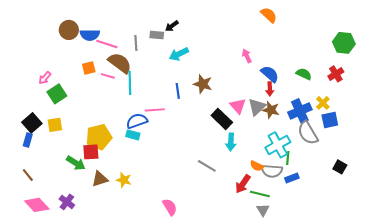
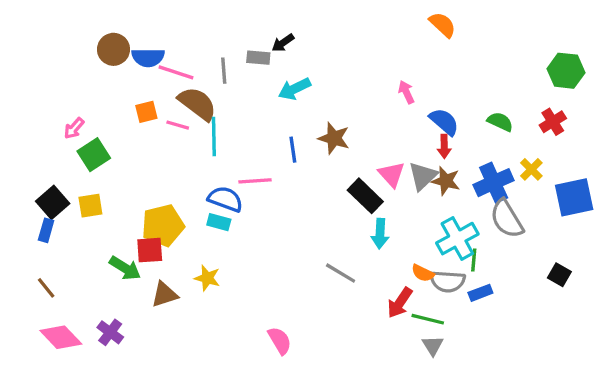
blue square: (330, 120) -> (574, 197), moved, size x1.4
blue semicircle: (137, 121) -> (225, 199), turned 40
yellow star: (124, 180) -> (207, 278), moved

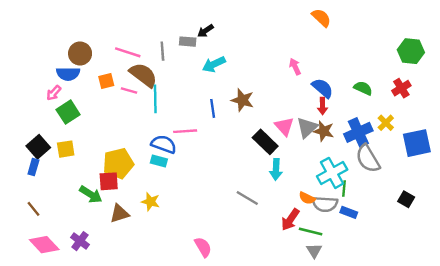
brown circle: (113, 49) -> (80, 54), moved
blue semicircle: (148, 58) -> (68, 74), moved
blue rectangle: (480, 293) -> (349, 212), turned 42

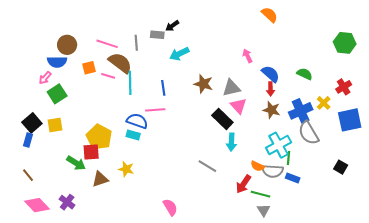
red cross: (401, 88) -> (344, 87), moved
blue line: (213, 108) -> (163, 88), moved
gray triangle: (307, 128) -> (231, 88), moved, turned 30
yellow pentagon: (118, 163) -> (99, 137), turned -30

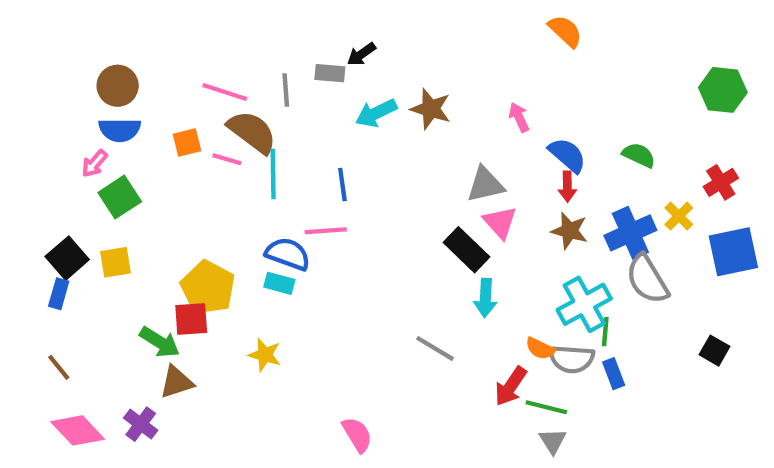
brown circle: (67, 45) -> (118, 86), moved
brown star: (203, 84) -> (431, 109), moved
blue rectangle: (293, 178) -> (614, 374), turned 48
brown triangle: (100, 179) -> (176, 382), moved

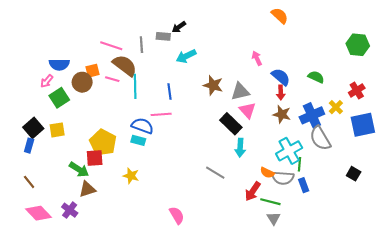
brown circle: (118, 86) -> (82, 82), moved
brown star: (431, 109) -> (213, 85), moved

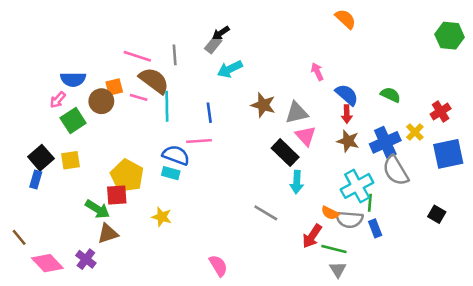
gray rectangle: (163, 36) -> (213, 45), moved, turned -56
green hexagon: (358, 45) -> (450, 36), moved
brown line: (29, 182) -> (19, 237), moved

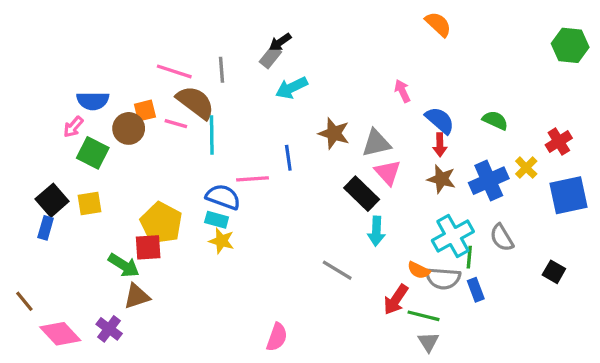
blue line: (209, 113) -> (288, 158), moved
green square: (73, 120) -> (93, 153), turned -30
gray semicircle: (396, 171) -> (502, 238), moved, size x0.7
yellow star: (162, 217) -> (222, 241), moved
pink semicircle: (218, 266) -> (277, 337), turned 50

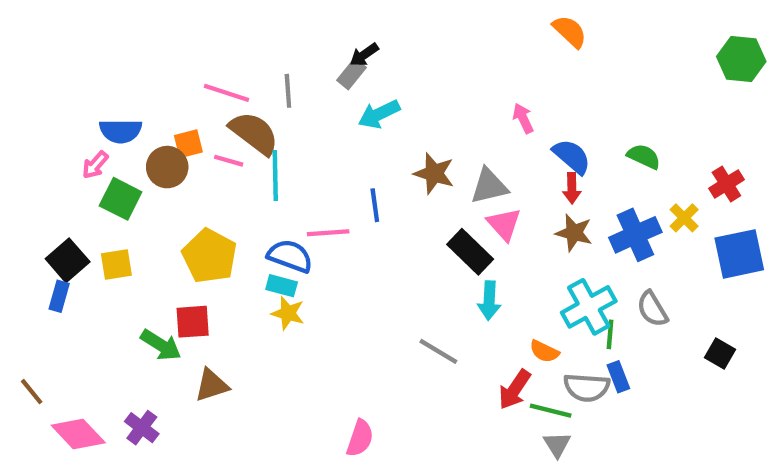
yellow pentagon: (161, 223) -> (210, 256), moved
gray semicircle: (443, 278) -> (587, 387), moved
brown triangle: (137, 296) -> (212, 385), moved

